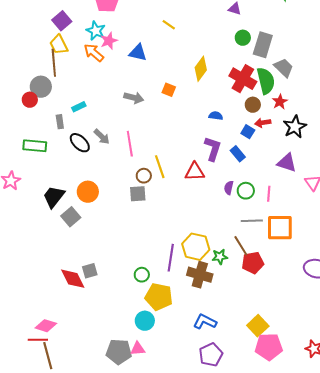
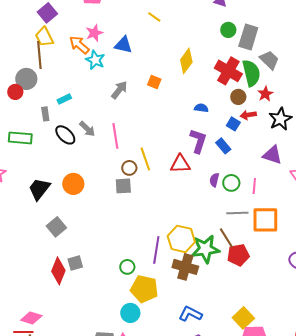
cyan star: (96, 31) -> (95, 60), moved
gray arrow: (134, 98) -> (119, 90), turned -66
gray square: (71, 217) -> (56, 227), moved
green star: (220, 257) -> (205, 249), size x1.8
red diamond: (73, 279) -> (58, 271), turned 48

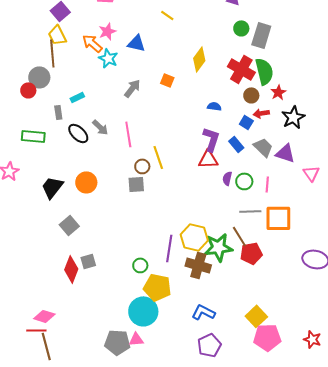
gray trapezoid: (269, 60) -> (263, 147), moved
red triangle: (180, 164) -> (208, 159), moved
cyan circle: (130, 313) -> (143, 311), size x1.5

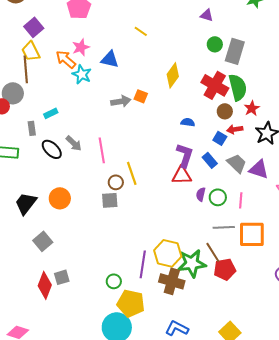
gray arrow: (132, 88) -> (121, 101), moved, turned 42

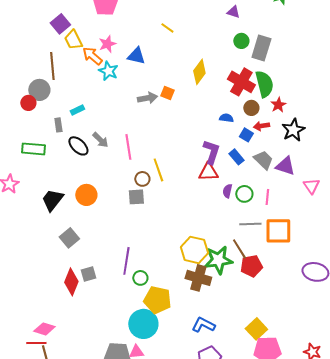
yellow trapezoid: (31, 51) -> (73, 40), moved
blue semicircle: (188, 122) -> (226, 118), moved
purple line: (143, 264) -> (126, 261), moved

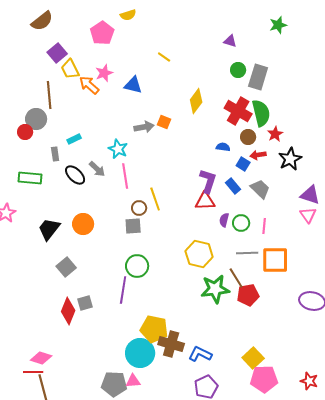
cyan star: (108, 71) -> (118, 149), moved
purple triangle: (285, 166) -> (310, 195), moved
yellow hexagon: (194, 250) -> (199, 254), moved
green circle: (140, 278) -> (137, 266), moved, size x1.5
brown cross: (198, 278) -> (171, 344), moved

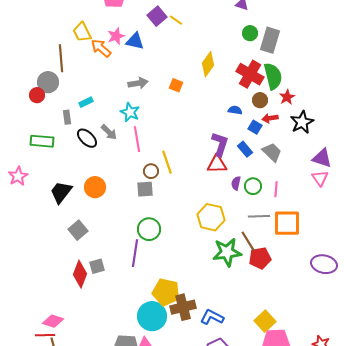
purple square: (57, 53) -> (157, 16), moved
blue triangle: (133, 85) -> (135, 41), moved
gray arrow: (144, 127) -> (138, 83), moved
brown cross: (171, 344) -> (183, 307), turned -30

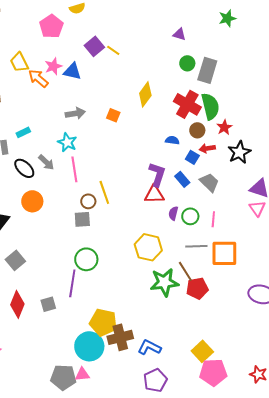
orange circle: (95, 187) -> (32, 201), moved
gray square: (97, 266) -> (48, 304), moved

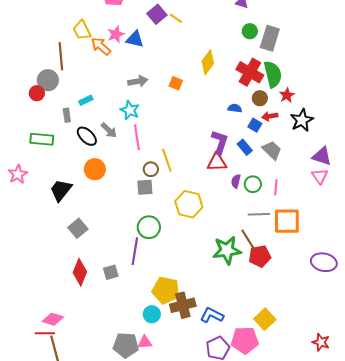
yellow hexagon: (148, 247) -> (189, 204), moved
cyan circle: (89, 346) -> (152, 314), size x0.6
pink pentagon: (213, 372) -> (245, 340), moved

